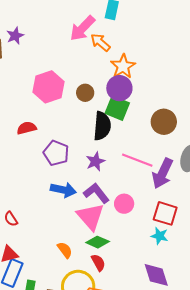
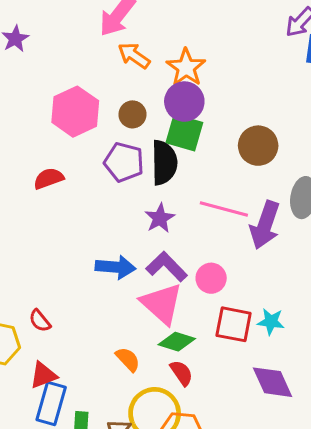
orange arrow: (100, 42) -> (134, 56), moved
purple pentagon: (56, 153) -> (124, 162), moved
red square: (165, 213) -> (234, 324), moved

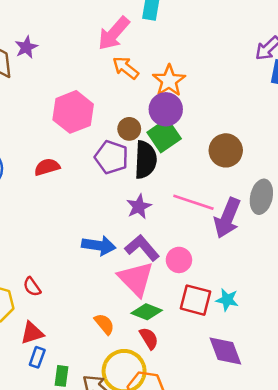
brown circle: (132, 114) -> (129, 129), moved
green square: (184, 133) -> (164, 135), turned 36
blue rectangle: (51, 404) -> (37, 357), size x0.6

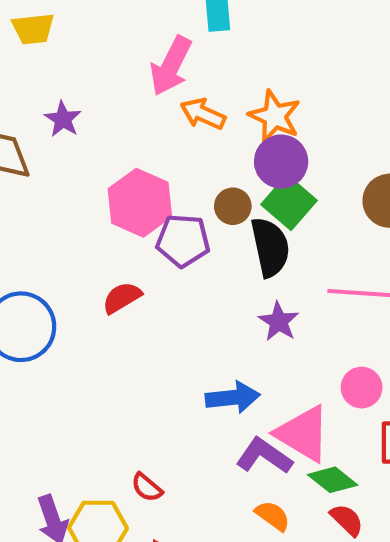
purple star: (26, 47) -> (63, 119), moved
purple pentagon: (111, 157) -> (183, 241), moved
purple L-shape: (142, 248) -> (264, 456), moved
green diamond: (147, 312) -> (333, 480), turned 32

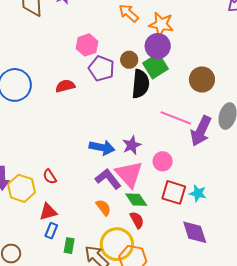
orange star: (275, 116) -> (161, 24), turned -30
pink hexagon: (140, 203) -> (87, 45), size x0.7
purple star: (279, 322) -> (132, 145), moved

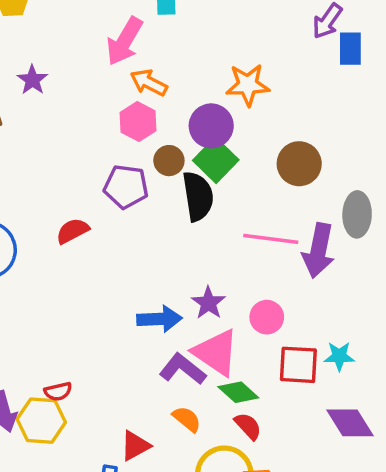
orange star: (161, 24) -> (248, 85), moved
pink hexagon: (87, 45) -> (138, 122), moved
red semicircle: (50, 177) -> (58, 391), moved, turned -56
red triangle: (48, 212) -> (135, 446), moved

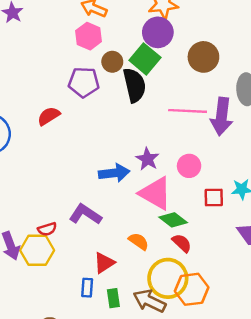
purple circle: (211, 126) -> (158, 32), moved
red square: (298, 365) -> (214, 197), size x0.7
purple L-shape: (183, 369) -> (85, 214), moved

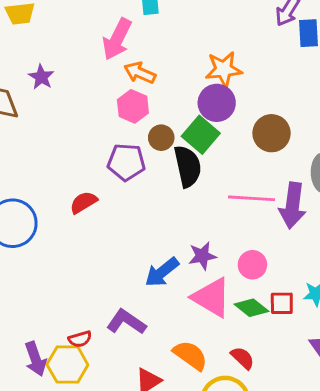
purple star: (147, 159) -> (202, 256), turned 30
blue arrow: (114, 173) -> (162, 272), turned 148
green diamond: (173, 220) -> (251, 308), moved
orange semicircle: (139, 241) -> (190, 355), size x1.4

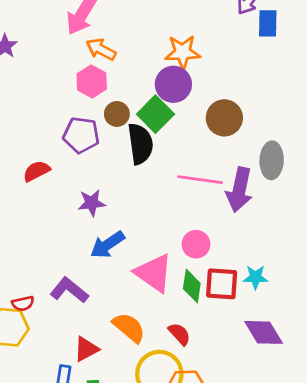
purple star: (202, 256) -> (92, 203), moved
red square: (282, 303) -> (222, 284), size x1.4
green diamond: (251, 308) -> (192, 286), turned 56

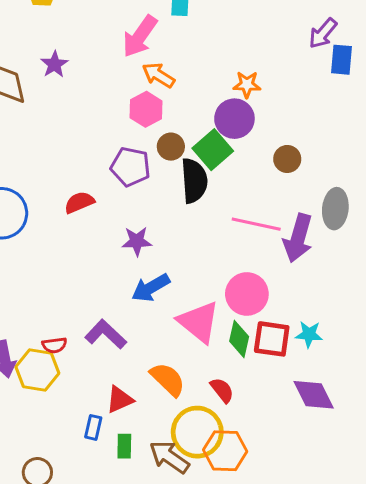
orange star: (183, 52) -> (247, 84), size x0.7
brown circle: (224, 118) -> (287, 159), size x0.7
pink circle: (196, 244) -> (247, 294), size x1.4

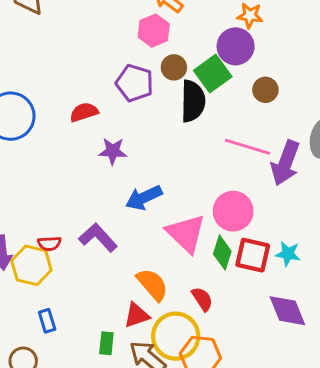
brown circle: (287, 159) -> (265, 90), moved
purple star: (137, 241) -> (113, 151), moved
red triangle: (120, 399) -> (137, 315), moved
blue rectangle: (93, 427) -> (47, 321), moved, turned -35

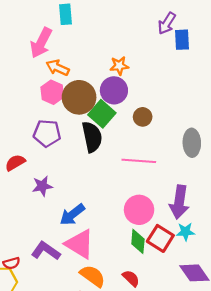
brown circle: (174, 67) -> (79, 97), moved, size x1.8
purple arrow: (285, 163) -> (179, 202), moved
pink triangle: (186, 233) -> (80, 244), moved
red square: (253, 255) -> (160, 238), turned 32

